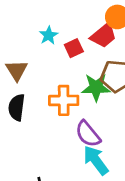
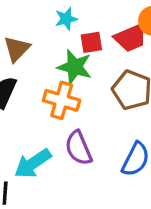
green star: (96, 87) -> (75, 67), moved
cyan arrow: (96, 160) -> (33, 163), moved, turned -104

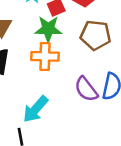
purple semicircle: (78, 148) -> (86, 89), moved

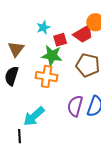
purple semicircle: (86, 89) -> (75, 106), turned 45

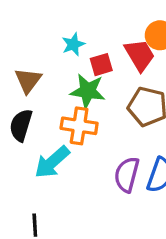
red trapezoid: (83, 34) -> (140, 55), turned -90
cyan arrow: (34, 116) -> (52, 162), moved

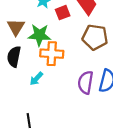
green star: (88, 91) -> (39, 35), moved
cyan arrow: (52, 162) -> (36, 79), size x0.6

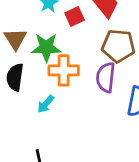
purple semicircle: (86, 82) -> (106, 77), moved

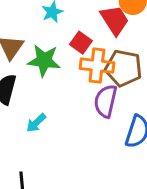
red square: (75, 17) -> (81, 43), moved, turned -36
orange cross: (64, 70) -> (97, 66), moved

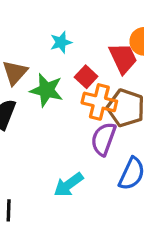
cyan arrow: (36, 123) -> (69, 185), moved, size x1.4

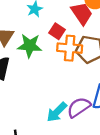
purple semicircle: (103, 139) -> (79, 107), moved, turned 45

